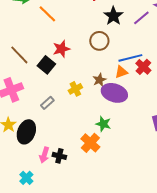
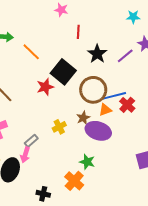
brown circle: (99, 41) -> (93, 90), moved, size x1.4
black square: (46, 65) -> (63, 72), moved, size x1.4
pink arrow: (44, 155) -> (25, 155), moved

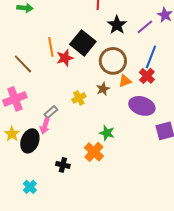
orange line: (31, 52) -> (51, 47), moved, turned 36
blue line: (114, 96) -> (151, 57), moved, turned -55
purple ellipse: (98, 131) -> (142, 106), moved

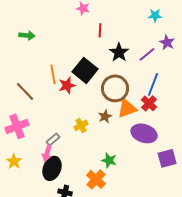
orange triangle: (125, 81) -> (127, 108), size x1.5
black ellipse: (30, 141) -> (52, 168), moved

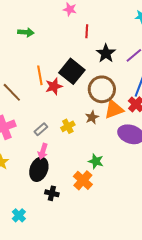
green arrow: (27, 35) -> (26, 32), moved
gray rectangle: (53, 139) -> (41, 129), moved
pink arrow: (47, 153) -> (43, 151), moved

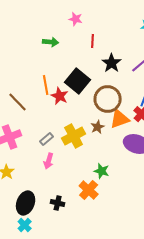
green arrow: (26, 32) -> (51, 42), moved
red star: (54, 86) -> (60, 96), turned -30
yellow cross: (68, 126) -> (74, 136), size x1.6
black ellipse: (39, 169) -> (26, 203), moved

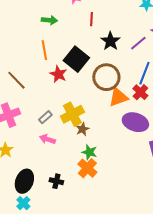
orange line: (46, 85) -> (44, 50), moved
brown star: (98, 127) -> (82, 129), moved
pink arrow: (49, 161) -> (47, 139), turned 91
green star: (102, 171) -> (89, 152), moved

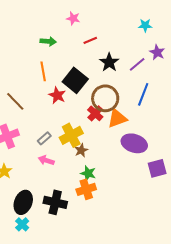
red line: (91, 19) -> (90, 40), turned 64
red cross: (140, 92) -> (95, 113), moved
orange cross: (87, 168) -> (86, 189), turned 30
black cross: (56, 181) -> (55, 202), size x1.6

